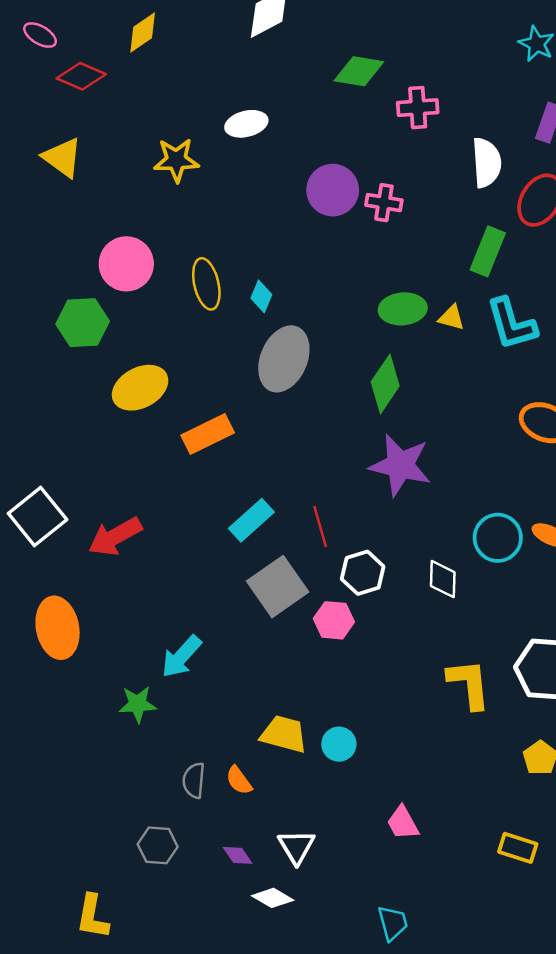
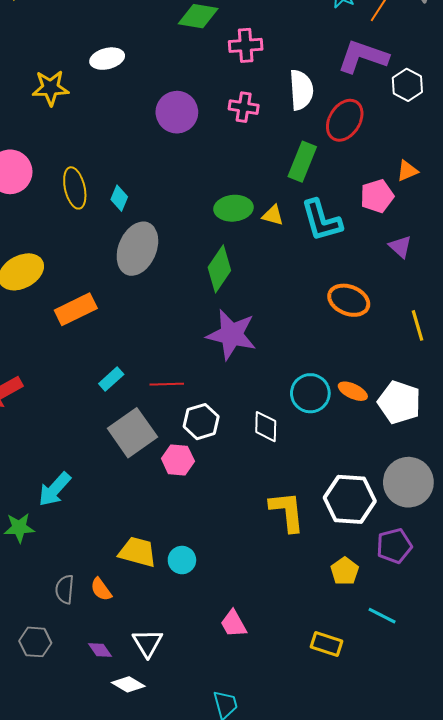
pink cross: (384, 203) -> (244, 107), moved
cyan rectangle: (251, 520) -> (111, 379), size x0.7
red line: (320, 526) -> (167, 384), turned -76

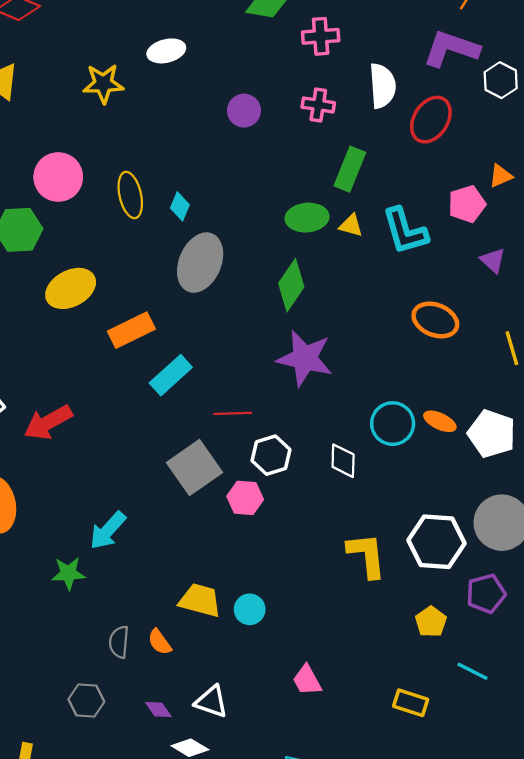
purple circle: (177, 112) -> (244, 111), size x0.7
green rectangle: (302, 162) -> (350, 169), moved
cyan rectangle: (111, 379) -> (171, 375), moved, size x1.5
white triangle: (148, 643) -> (211, 702), turned -40

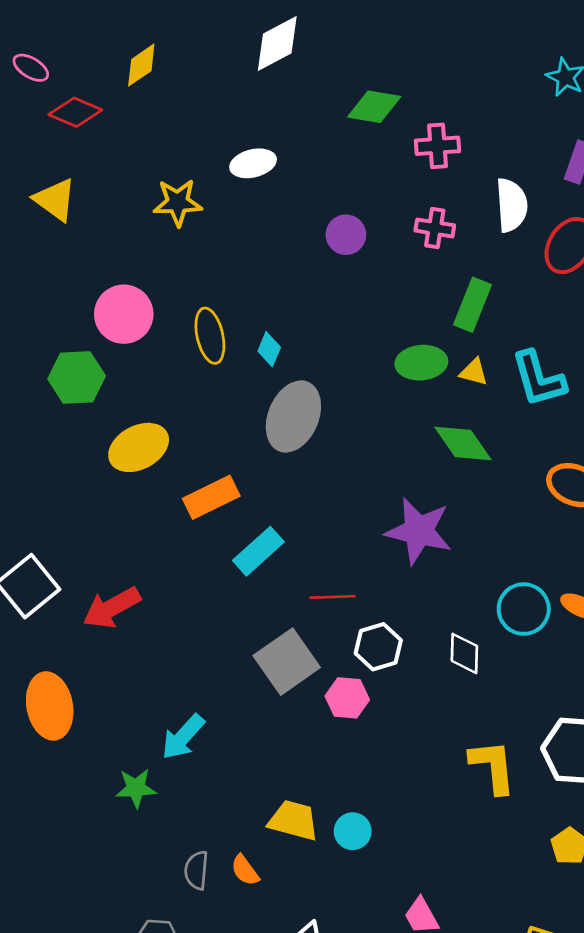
green diamond: (291, 285) -> (463, 443), moved, turned -69

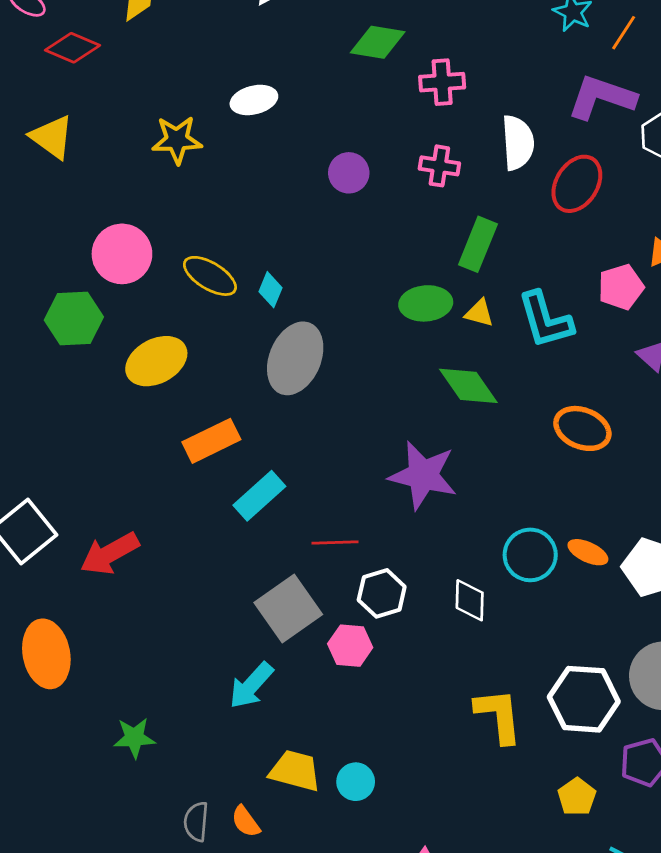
yellow ellipse: (210, 336) -> (210, 276), turned -46
yellow ellipse: (139, 447) -> (156, 361), moved
cyan arrow: (183, 737) -> (251, 685), moved

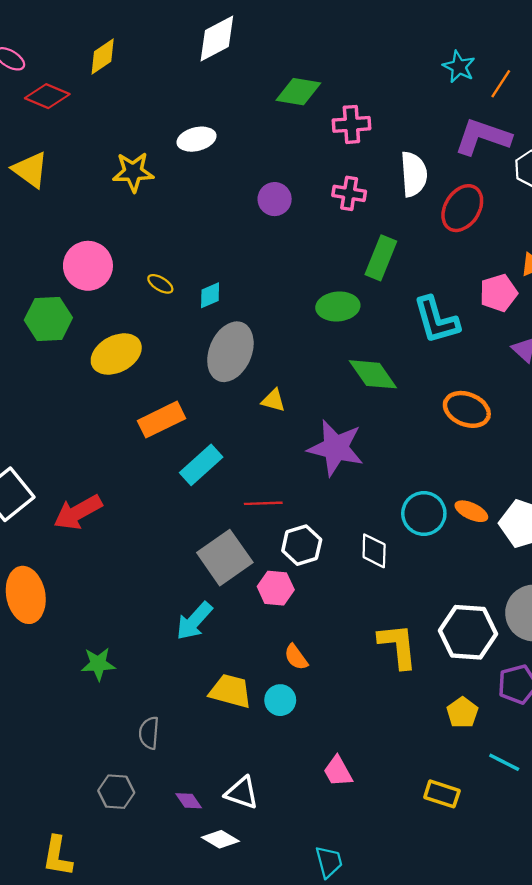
yellow ellipse: (210, 276) -> (160, 284), size x0.6
cyan diamond: (270, 290) -> (210, 295), turned 44
yellow triangle: (479, 313) -> (273, 400), moved
orange semicircle: (246, 822) -> (296, 657), moved

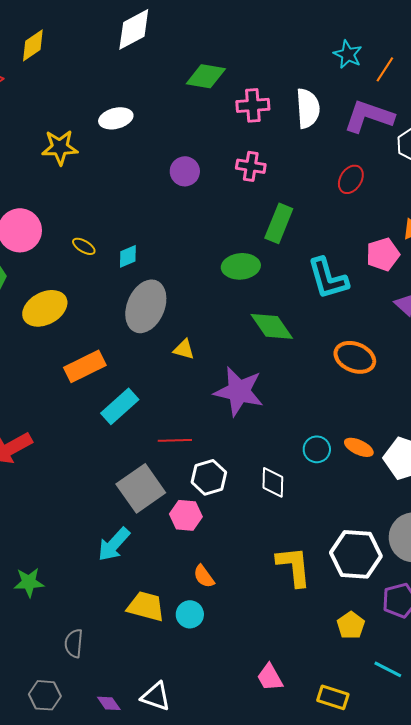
white semicircle: (414, 174) -> (308, 108), moved
red ellipse: (462, 208) -> (351, 179), size x0.7
cyan circle: (424, 513) -> (317, 449), size x0.7
pink trapezoid: (338, 771) -> (270, 677), moved

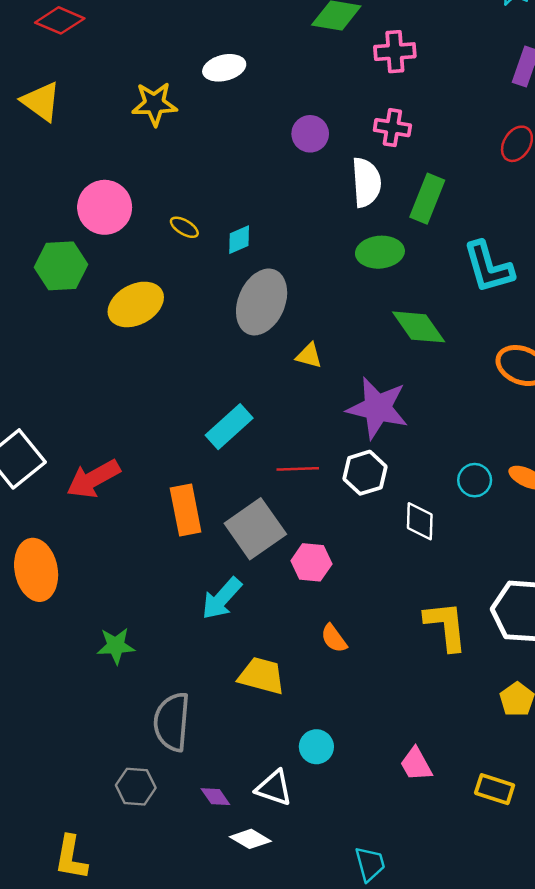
white semicircle: (308, 108) -> (366, 182), moved
orange rectangle: (85, 366) -> (186, 510), moved, turned -75
white hexagon: (209, 477) -> (365, 473), moved
cyan circle: (190, 614) -> (316, 747), moved
gray semicircle: (74, 643) -> (172, 722), size x1.6

